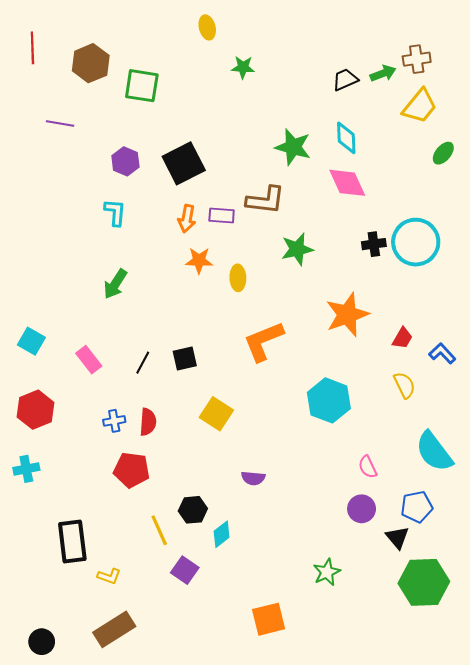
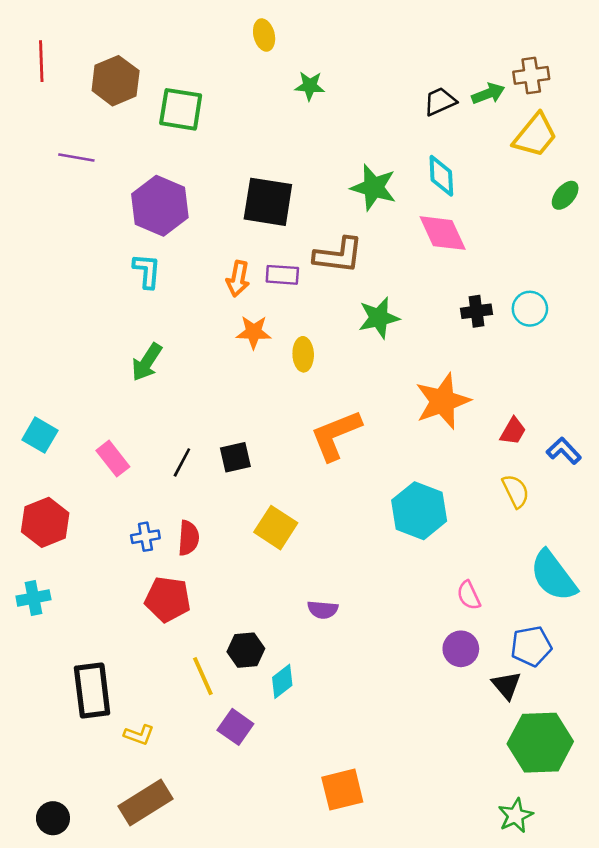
purple hexagon: (125, 161) -> (160, 206), size x1.6
black square: (184, 163) -> (268, 202), moved, turned 36
cyan circle: (416, 242) -> (530, 309), size x0.6
green star: (327, 572) -> (516, 816), moved

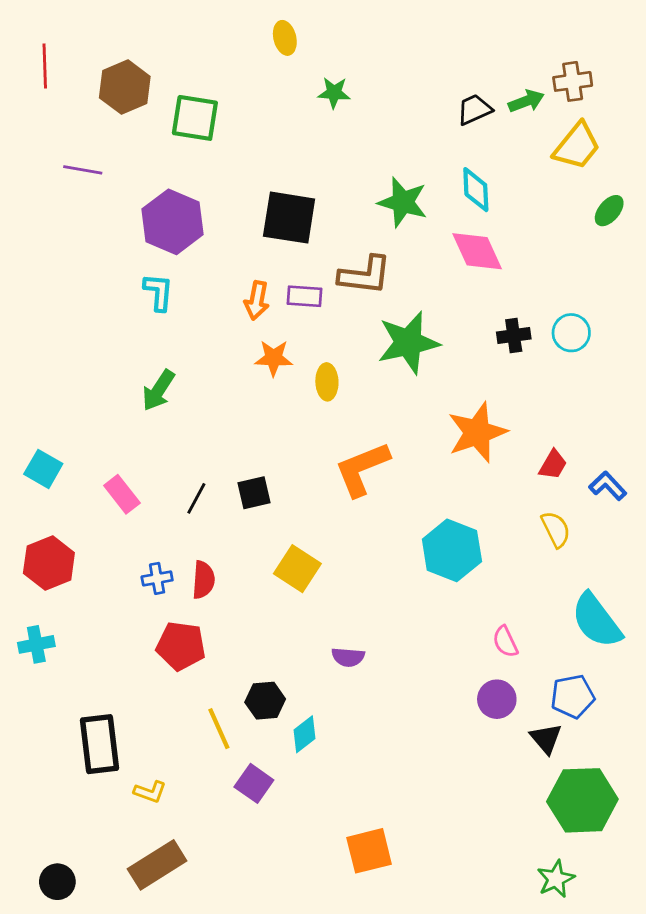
green star: (379, 318) -> (408, 343), size x1.4

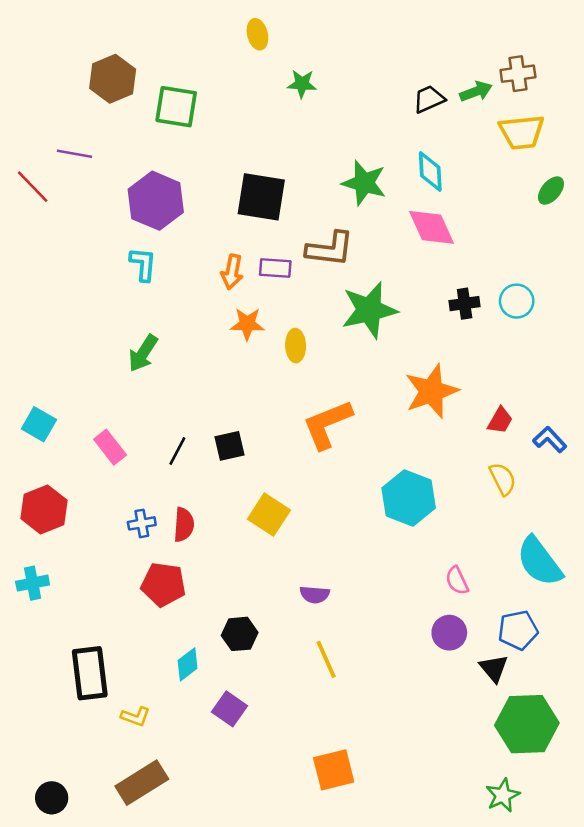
red line: (45, 66) -> (33, 187), moved, turned -42
yellow trapezoid: (577, 146) -> (522, 132), turned 45
yellow line: (219, 729) -> (326, 659), moved
cyan diamond: (304, 734) -> (188, 664), moved

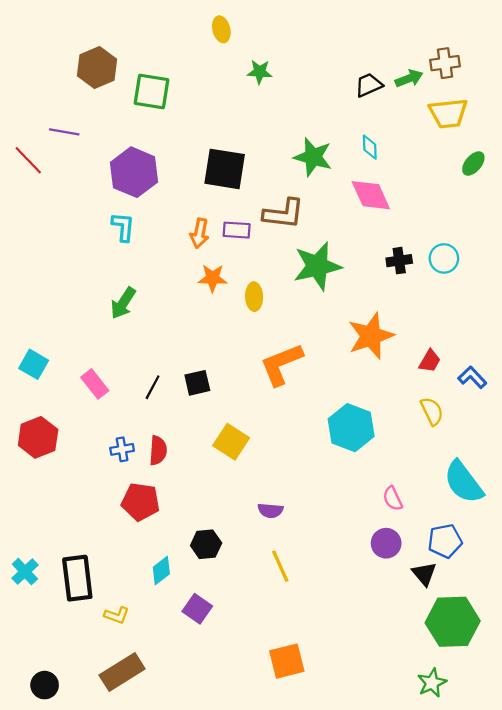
cyan diamond: (430, 171) -> (370, 147), size x0.7
cyan cross: (33, 583) -> (25, 572), moved, turned -32

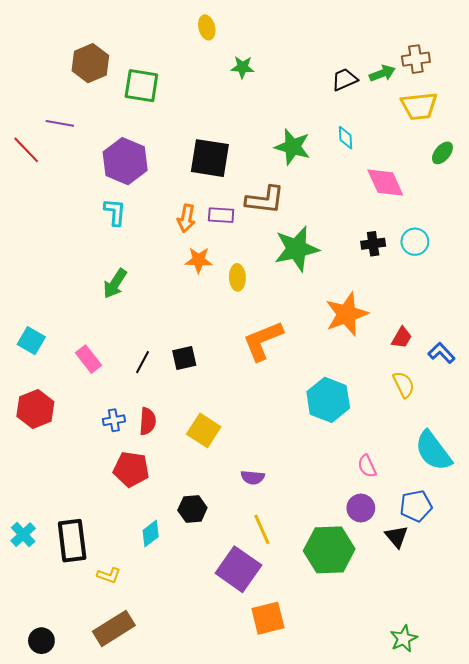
pink diamond: (371, 195) -> (385, 183), moved
yellow square: (231, 442) -> (204, 430), moved
purple square: (197, 609) -> (238, 569), moved, size x1.6
green hexagon: (453, 622) -> (329, 550), moved

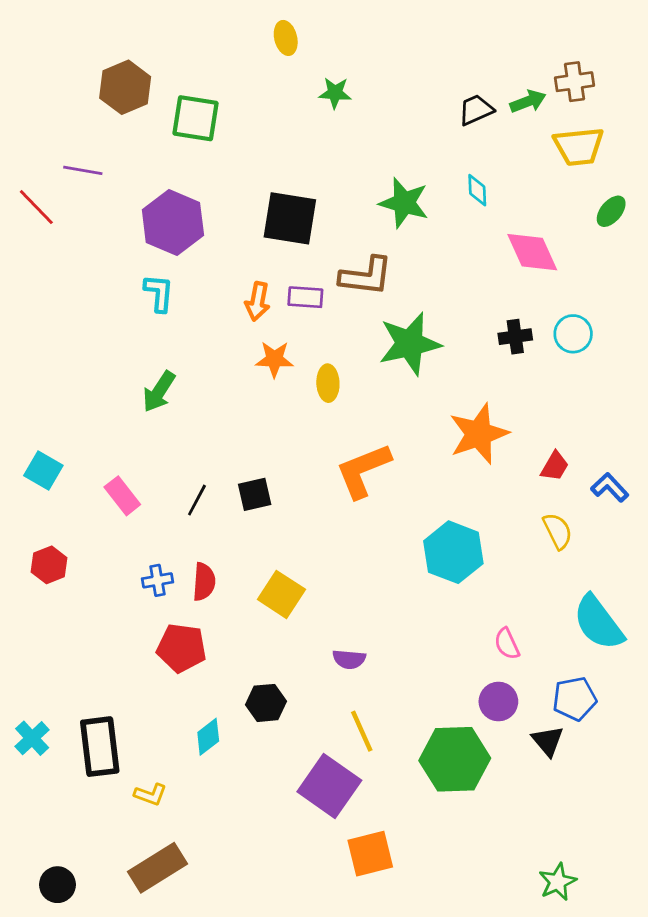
red hexagon: (35, 409) -> (49, 565), size x0.7

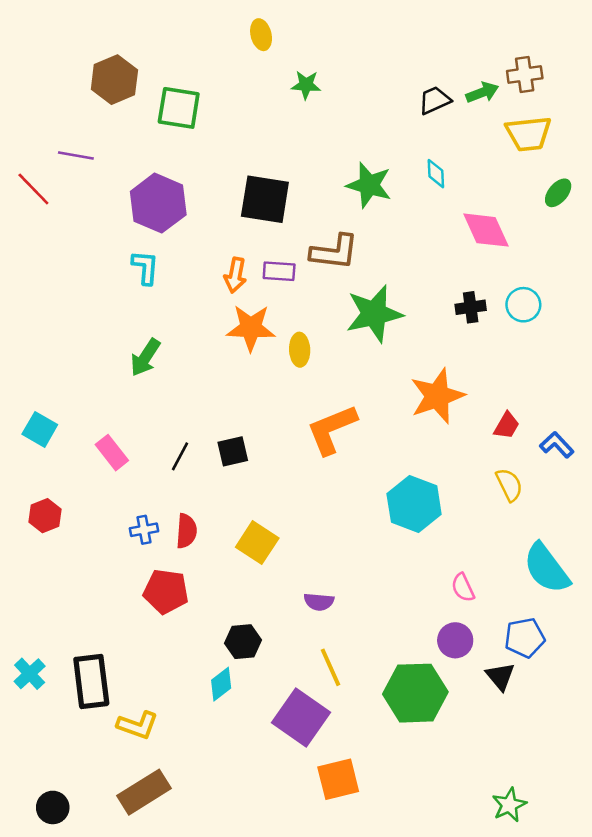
orange star: (274, 359) -> (251, 328), size x1.4
cyan diamond: (208, 737) -> (221, 684), moved
yellow L-shape: (150, 794) -> (138, 725), size x1.4

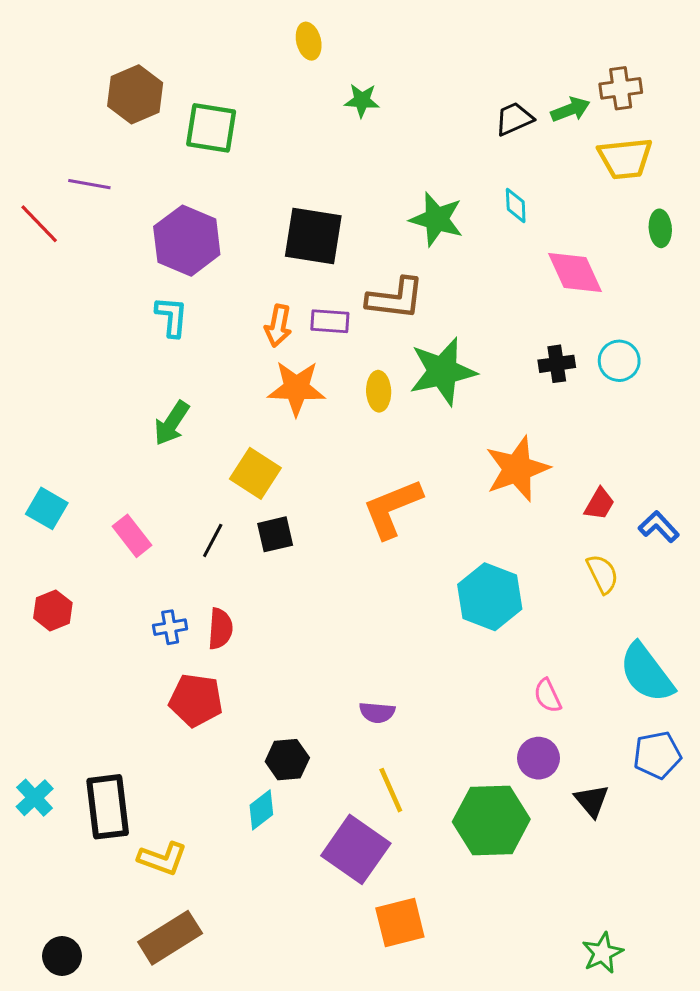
green ellipse: (558, 193) -> (660, 228), turned -44
yellow ellipse: (300, 350) -> (379, 391), moved
yellow square: (257, 543) -> (255, 473), moved
blue pentagon: (525, 638) -> (657, 755), moved

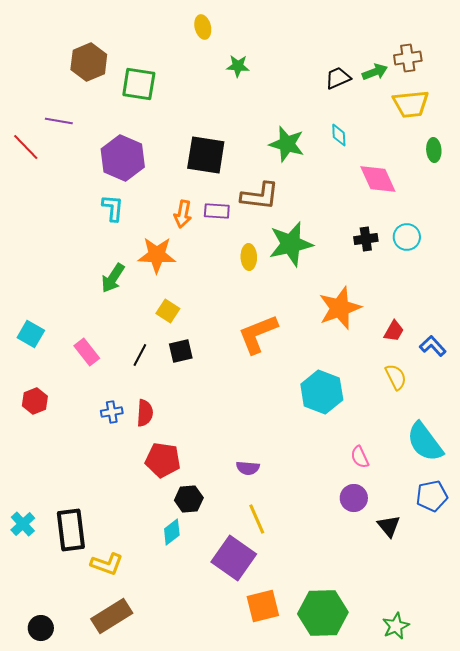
orange star: (296, 388) -> (157, 255), moved
yellow square: (255, 473) -> (168, 311), size x0.7
red pentagon: (196, 700) -> (163, 460), moved
green hexagon: (491, 821) -> (323, 613), moved

